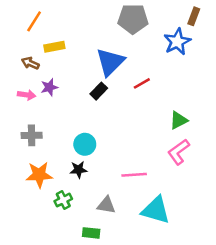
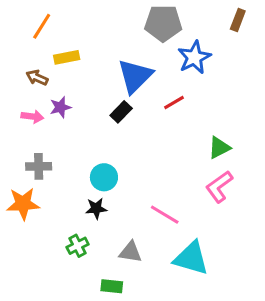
blue star: (177, 42) -> (194, 57), moved
orange star: (39, 175) -> (23, 204), moved
pink line: (134, 175) -> (165, 215), turned 35

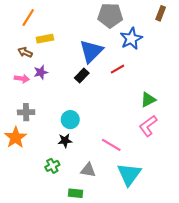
orange star: (23, 204) -> (16, 137), turned -30
cyan triangle: (191, 258) -> (129, 174), turned 50

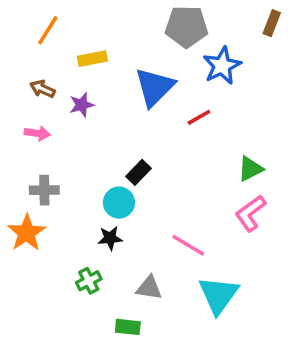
yellow rectangle: (45, 39) -> (92, 59), moved
purple star: (41, 72) -> (82, 105), moved
black rectangle: (82, 75) -> (138, 172), moved

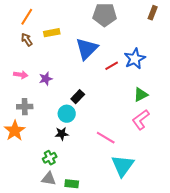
blue star: (222, 66) -> (135, 59), moved
brown arrow: (43, 89) -> (27, 40), moved, turned 32
purple star: (82, 105) -> (46, 79), moved
gray triangle: (149, 288) -> (49, 179), moved

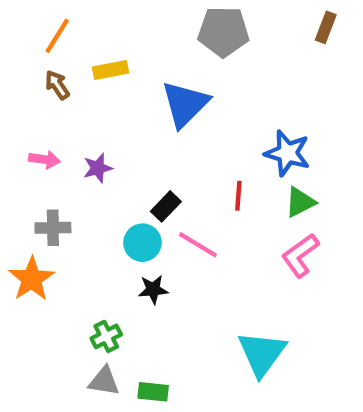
blue star: (135, 59) -> (287, 153), moved, turned -30
red line: (112, 66) -> (238, 196), moved, turned -56
black star: (62, 134) -> (153, 290), moved
pink line: (106, 138) -> (198, 245), moved

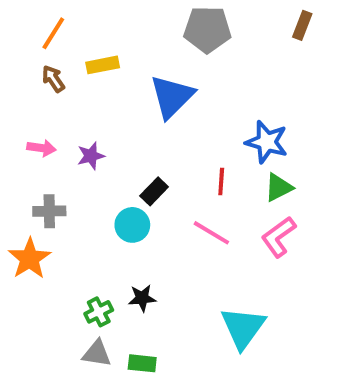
pink line: (198, 245) -> (211, 233), moved
black star: (153, 290) -> (142, 298), moved

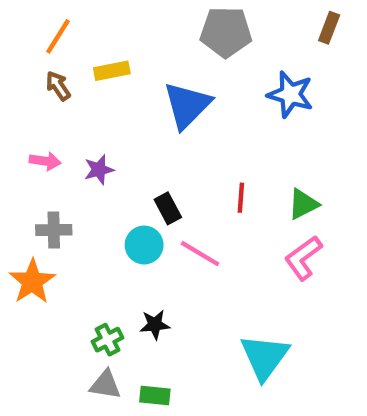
blue star: (267, 142) -> (290, 94), moved
black rectangle: (154, 191) -> (168, 208), turned -72
pink line: (211, 233) -> (200, 254), moved

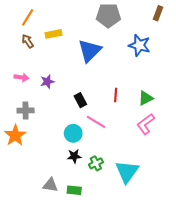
cyan circle: (144, 245) -> (73, 133), moved
green cross: (108, 340) -> (96, 163), moved

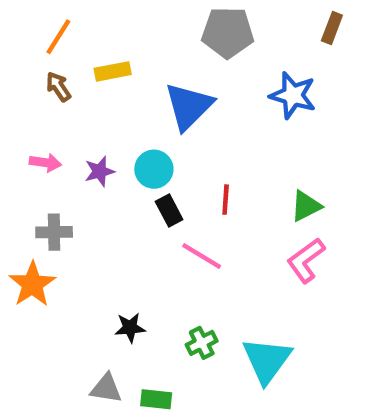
red line: (116, 95) -> (226, 200), moved
cyan circle: (73, 133) -> (154, 169), moved
black star: (74, 156) -> (130, 328), moved

